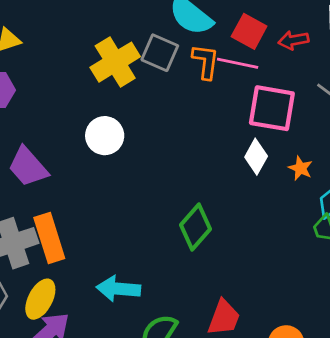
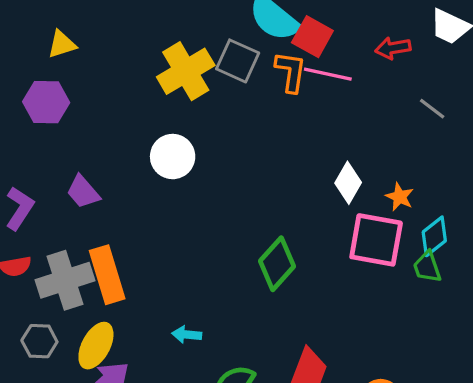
red square: (249, 31) -> (312, 37), moved
pink square: (272, 108) -> (376, 240), moved
purple trapezoid: (28, 167) -> (83, 192), size x0.7
cyan arrow: (118, 289) -> (187, 335), size x0.6

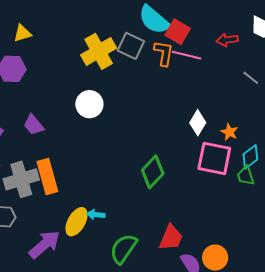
yellow ellipse: (96, 346) -> (77, 222), moved

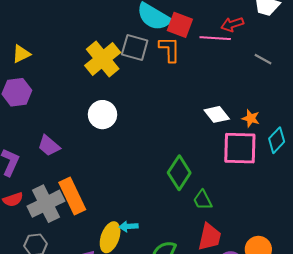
pink line: (187, 55) -> (215, 38), moved
white diamond: (198, 123) -> (217, 114), turned -60
green trapezoid: (246, 176) -> (203, 200), moved

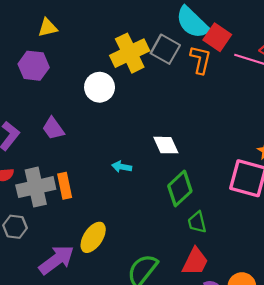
white diamond: (217, 114) -> (166, 145), moved
white circle: (103, 115) -> (100, 87), moved
orange rectangle: (72, 196) -> (65, 186), size x0.7
cyan arrow: (129, 226) -> (122, 167), moved

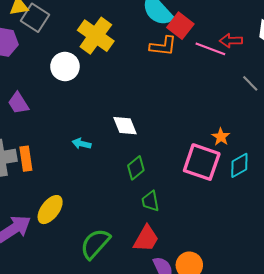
gray square: (165, 49) -> (35, 18), moved
yellow cross: (130, 53) -> (96, 36), turned -32
orange L-shape: (200, 60) -> (163, 46), turned 80
green diamond: (180, 188) -> (136, 168), size x0.7

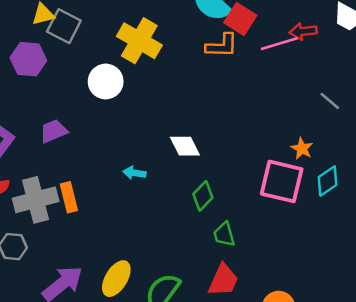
pink line: (210, 49) -> (279, 44), turned -32
gray line: (250, 83) -> (330, 101), moved
purple trapezoid: (18, 103) -> (53, 131), turned 105
yellow ellipse: (50, 210) -> (116, 279), moved

